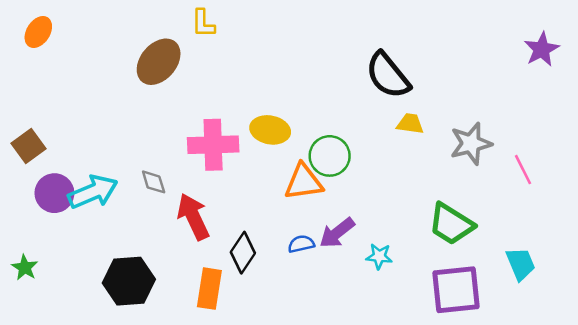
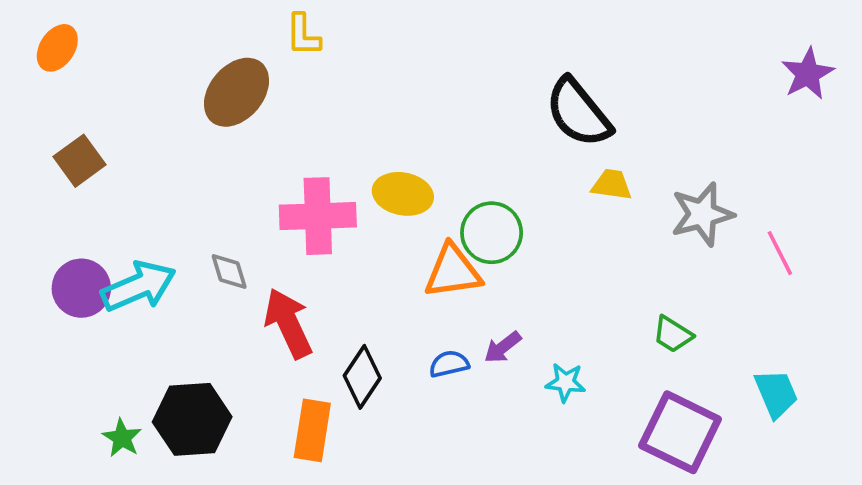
brown square: (28, 146) -> (79, 161), moved
green trapezoid: (451, 224) -> (673, 334), size x0.6
purple arrow: (337, 233) -> (503, 347), size x0.7
green star: (25, 267) -> (122, 438), moved
purple square: (456, 290) -> (680, 432), turned 32

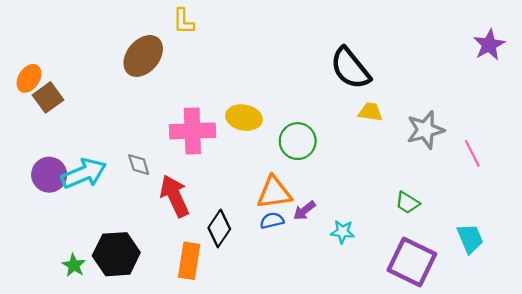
orange ellipse: (57, 48) -> (29, 78), moved
orange triangle: (453, 272) -> (274, 193), moved

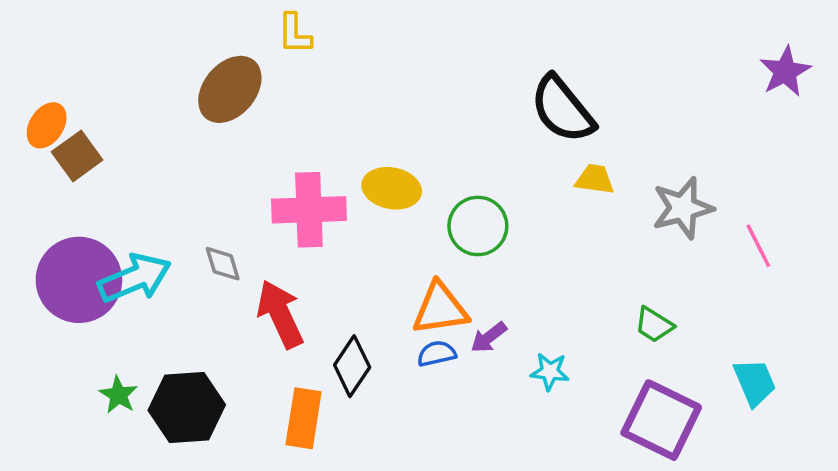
purple circle: (49, 175) -> (79, 280), size x1.5
green star: (74, 265) -> (118, 395), moved

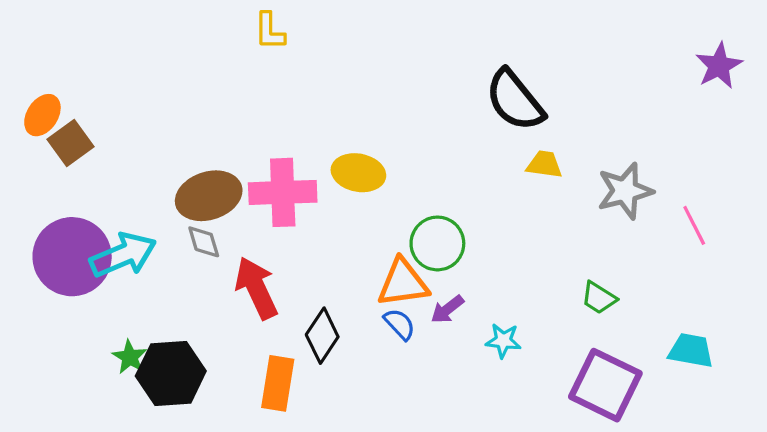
brown ellipse: (230, 89) -> (209, 196), moved, turned 32
green circle: (478, 226) -> (437, 243), moved
blue semicircle: (437, 354) -> (400, 324), turned 60
cyan trapezoid: (755, 382) -> (691, 350), turned -57
green star: (118, 395) -> (130, 357), moved

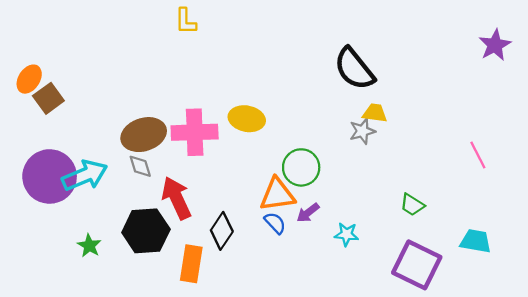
gray star: (625, 191) -> (362, 131), moved, size x0.7
black hexagon: (171, 374) -> (146, 231), moved

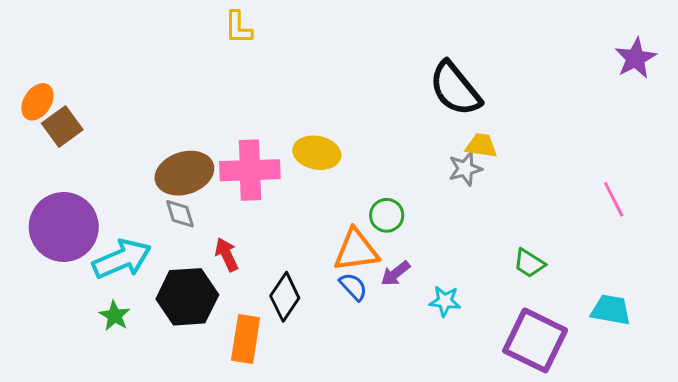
green circle: (301, 167) -> (387, 215), size x0.7
cyan arrow: (85, 175) -> (122, 259), moved
red arrow: (176, 198) -> (227, 255), size x0.6

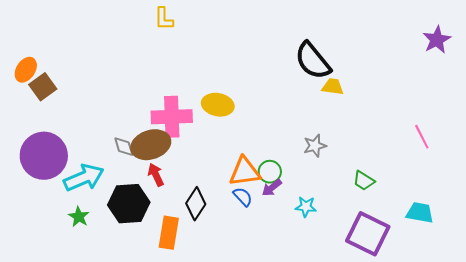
yellow trapezoid: (481, 145) -> (333, 87), moved
gray star: (465, 169) -> (315, 146), moved
brown ellipse: (184, 173) -> (151, 145), moved
green circle: (387, 215) -> (270, 172), moved

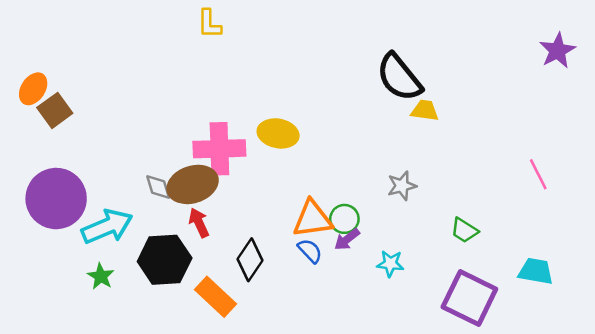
orange rectangle: (169, 233) -> (216, 297), turned -56

